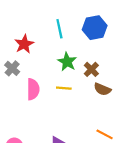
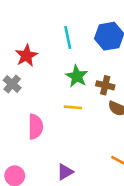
brown cross: (91, 69) -> (105, 85), turned -32
pink semicircle: (33, 89) -> (35, 127), moved

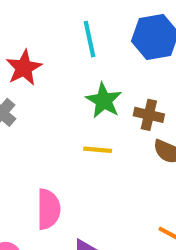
pink semicircle: (35, 127) -> (48, 209), moved

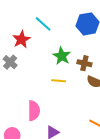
cyan line: (89, 39) -> (43, 24), moved, turned -36

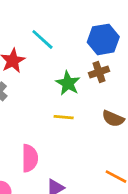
brown cross: (84, 63) -> (99, 72), moved, turned -32

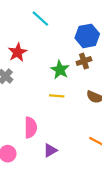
cyan line: (42, 39) -> (40, 19), moved

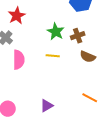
brown cross: (84, 61) -> (78, 36), moved
pink semicircle: (31, 127) -> (19, 60), moved

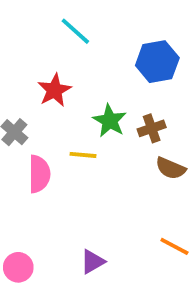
red star: (17, 16) -> (54, 90), moved
yellow line: (53, 56) -> (83, 155), moved

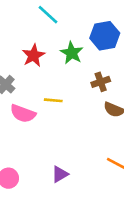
green star: (110, 121) -> (72, 53), moved
pink semicircle: (39, 174) -> (23, 114), turned 110

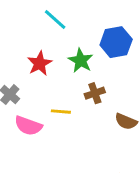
brown cross: (101, 82) -> (95, 93), moved

